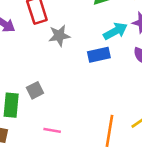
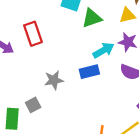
gray star: (59, 36) -> (54, 80), moved

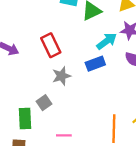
red rectangle: (33, 34) -> (51, 45), moved

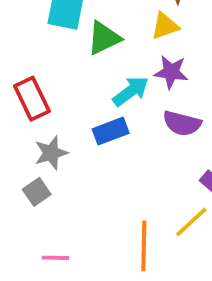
gray square: (44, 103) -> (37, 192), moved

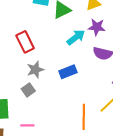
blue rectangle: (111, 131) -> (68, 72), moved
pink line: (55, 258) -> (27, 125), moved

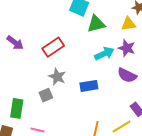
red rectangle: (25, 42) -> (53, 47), turned 70
gray star: (35, 70) -> (57, 77), turned 30

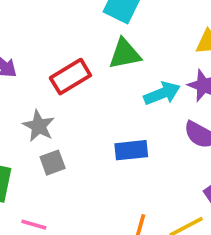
green triangle: (96, 24) -> (125, 54), moved
gray star: (57, 77) -> (39, 126), moved

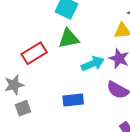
gray star: (39, 126) -> (14, 85), turned 30

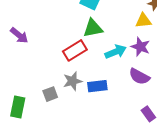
red rectangle: (34, 53) -> (75, 50), moved
gray star: (14, 85) -> (73, 81), moved

